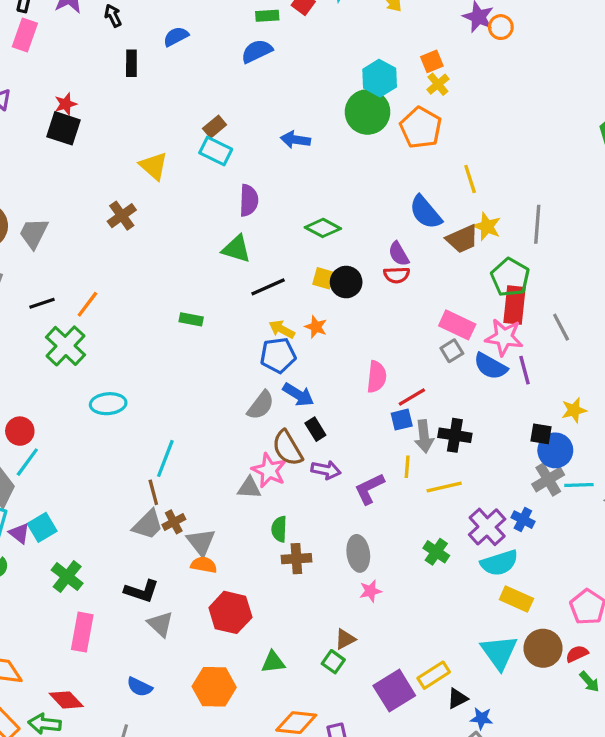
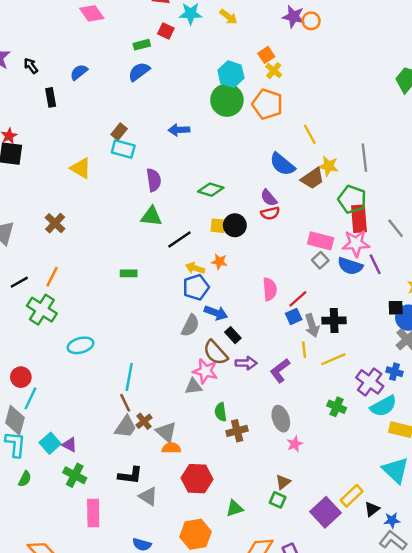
brown cross: (122, 216) -> (55, 223), moved
purple triangle: (19, 533) -> (70, 445), moved

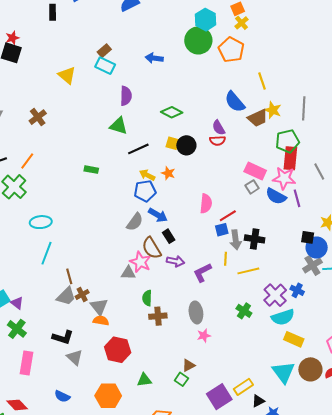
green pentagon: (352, 199) -> (287, 141), turned 30
cyan line: (129, 377) -> (46, 253), moved

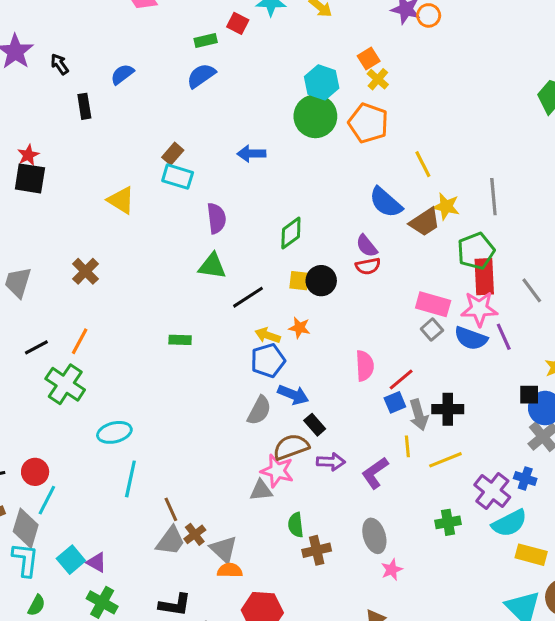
green diamond: (172, 112) -> (291, 233), turned -55
brown semicircle: (152, 248) -> (291, 447), turned 110
green cross: (244, 311) -> (448, 522), turned -35

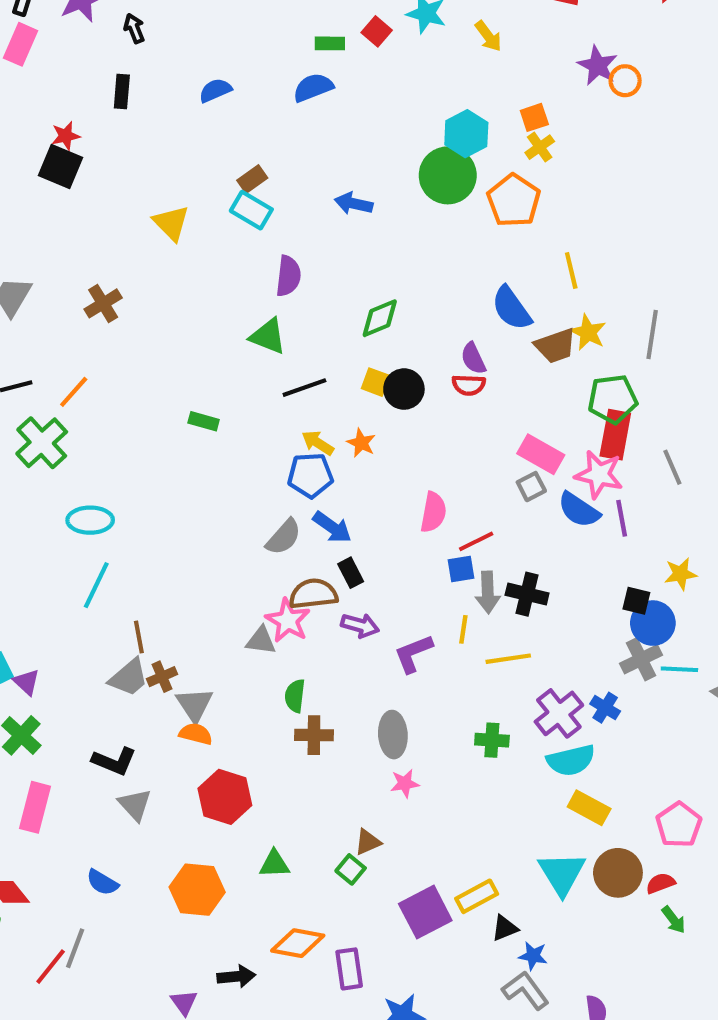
blue semicircle: (122, 74) -> (215, 90), moved
black rectangle: (84, 106) -> (122, 92), moved

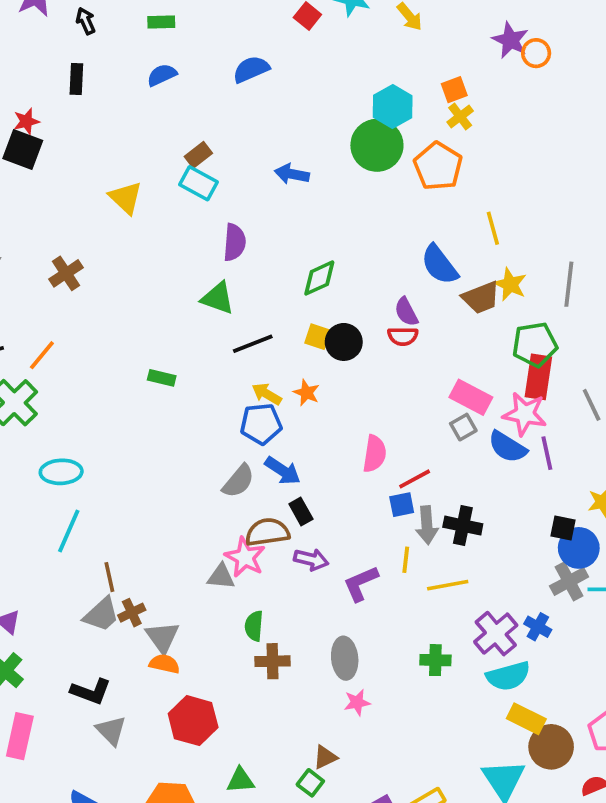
green rectangle: (330, 43) -> (161, 22), moved
brown circle: (618, 873) -> (551, 747), moved

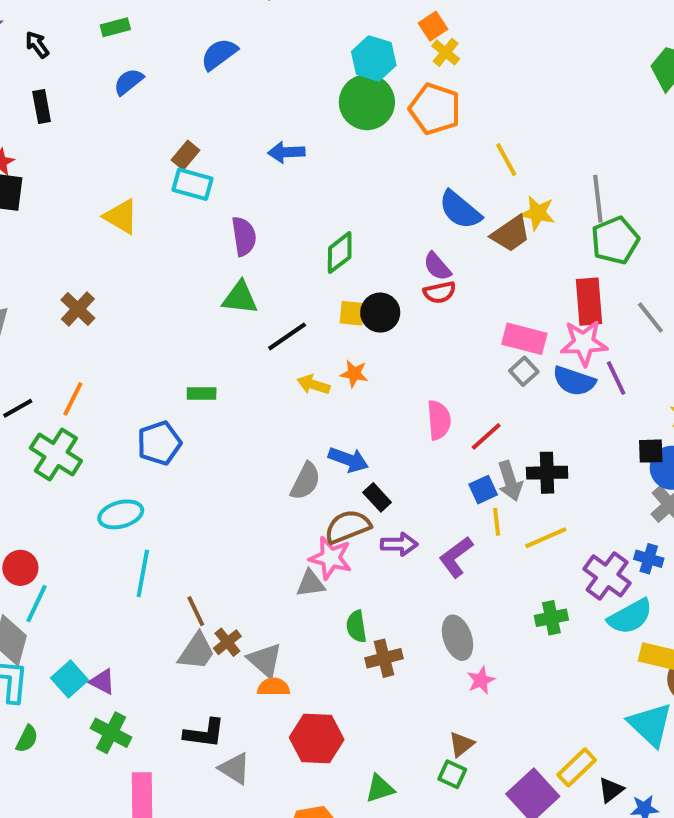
green pentagon: (535, 345) -> (615, 240), moved
blue pentagon: (261, 424) -> (159, 443), moved
blue square: (402, 505) -> (483, 490), moved

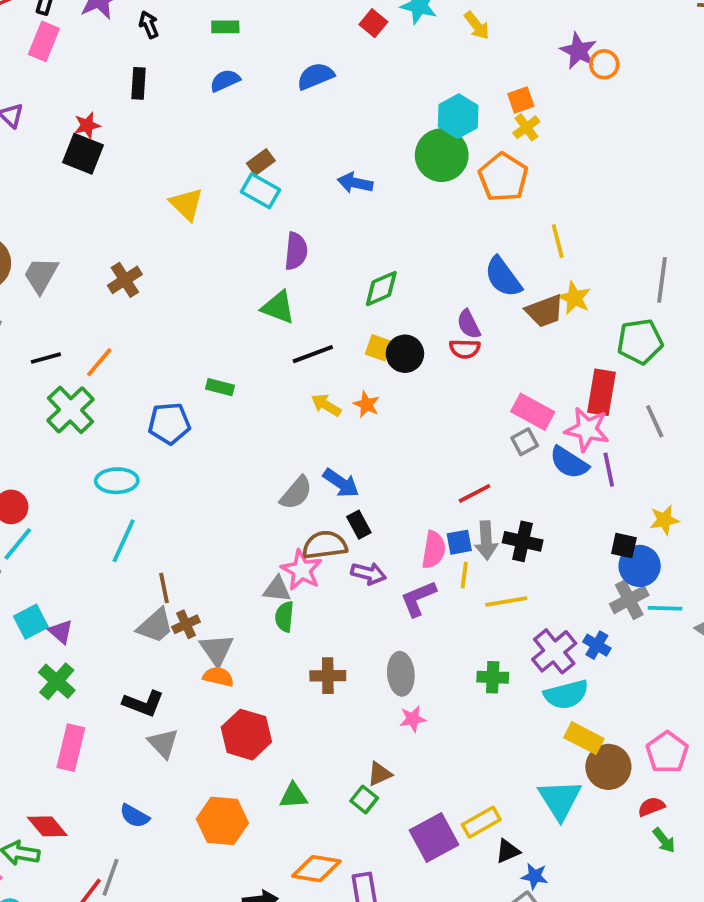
gray line: (598, 199) -> (662, 280), moved
pink semicircle: (439, 420) -> (434, 550), moved
green semicircle: (356, 626) -> (284, 617), moved

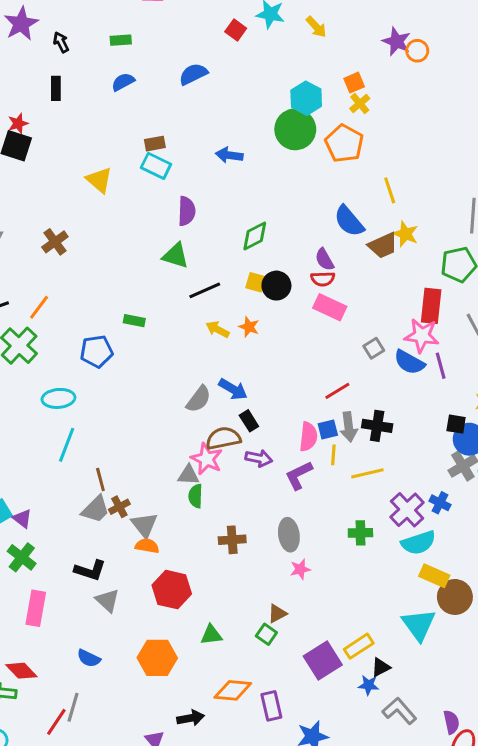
brown rectangle: (261, 162) -> (155, 144), turned 30
pink rectangle: (533, 412) -> (330, 307), moved
blue star: (535, 876) -> (369, 685), moved

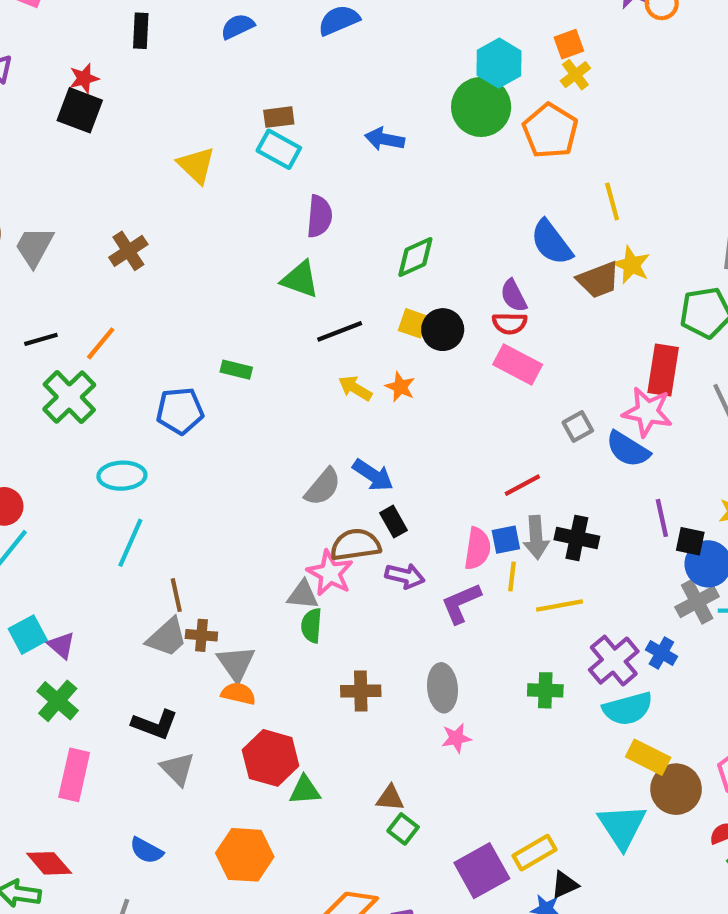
purple line: (441, 366) -> (662, 518), moved
brown cross: (119, 507) -> (201, 635), turned 30
brown triangle: (277, 614) -> (390, 798), moved, turned 30
green triangle: (211, 635) -> (305, 790), moved

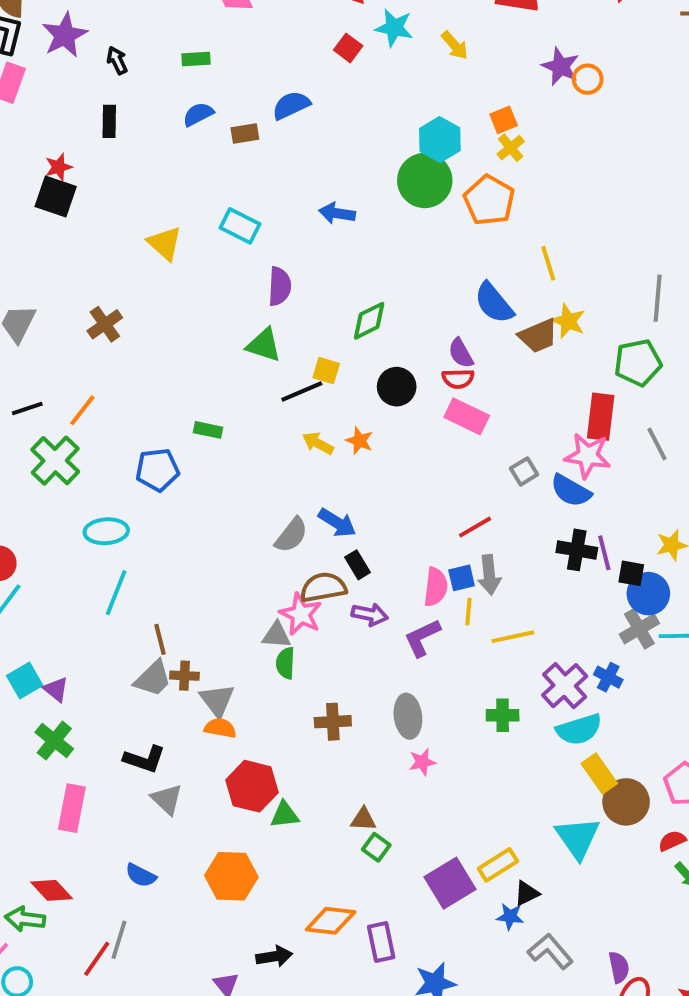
brown rectangle: (279, 117) -> (245, 133), moved
yellow square: (413, 323) -> (326, 371), moved
black cross: (577, 538) -> (577, 550), moved
yellow rectangle: (648, 757) -> (599, 773), turned 30

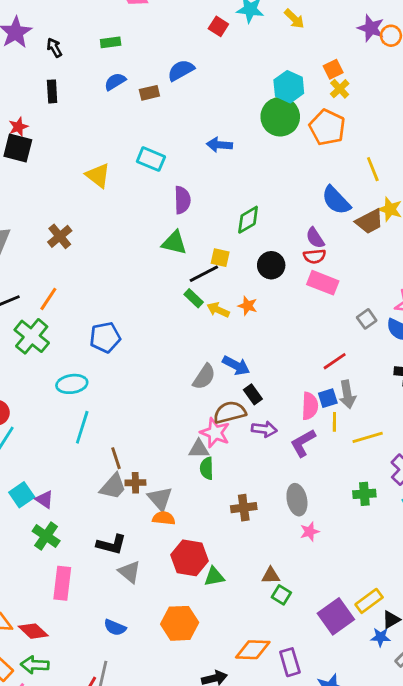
green rectangle: (208, 430) -> (194, 298), moved, turned 36
red diamond: (52, 890) -> (33, 631), moved

